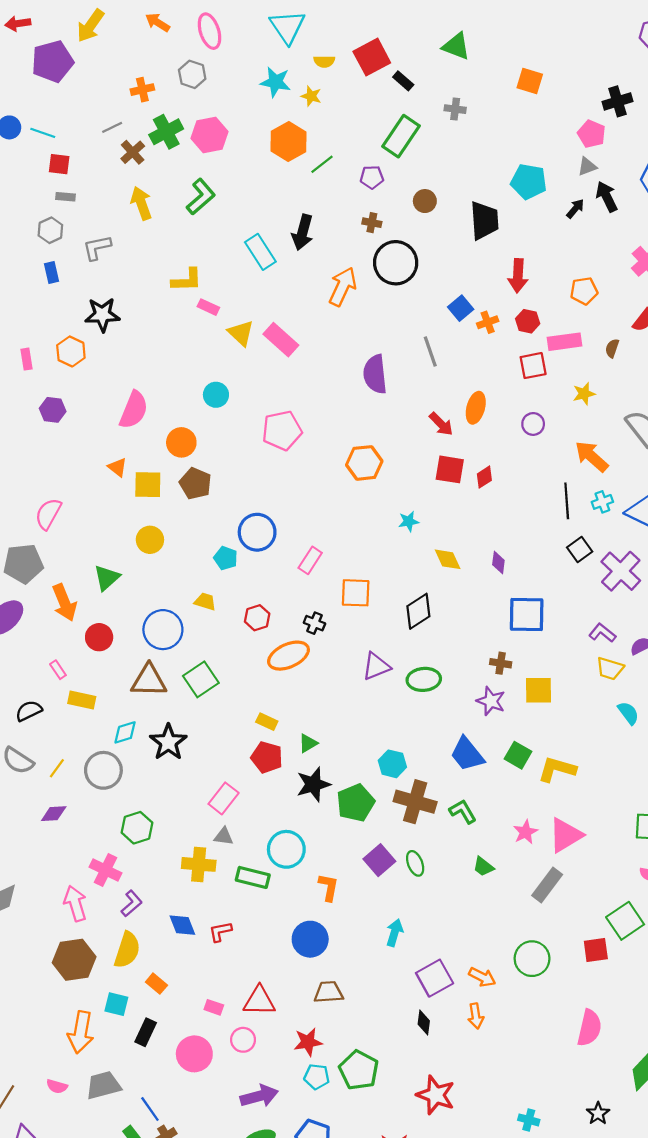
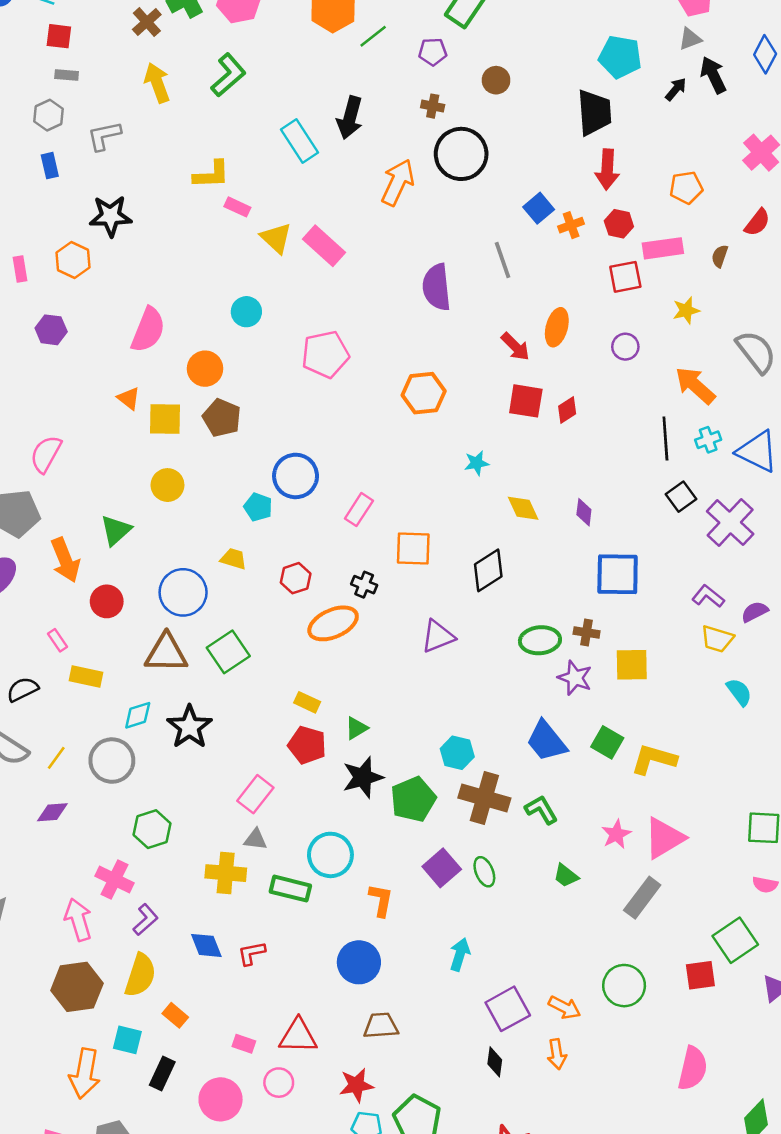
black trapezoid: (484, 221) -> (594, 113), moved
green ellipse: (424, 679) -> (540, 640), moved

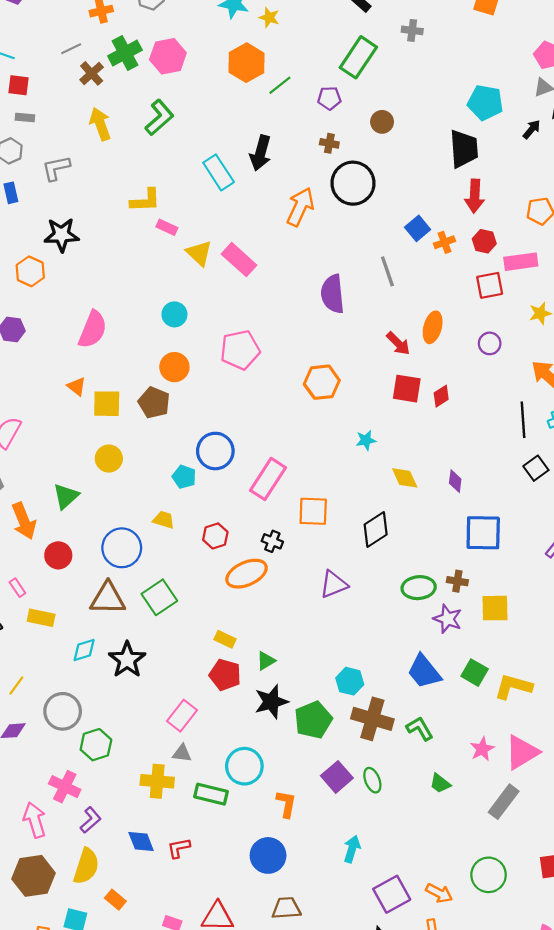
orange circle: (205, 369) -> (174, 367), moved
pink rectangle: (359, 510) -> (268, 479), size x1.5
gray circle: (112, 761) -> (63, 711), moved

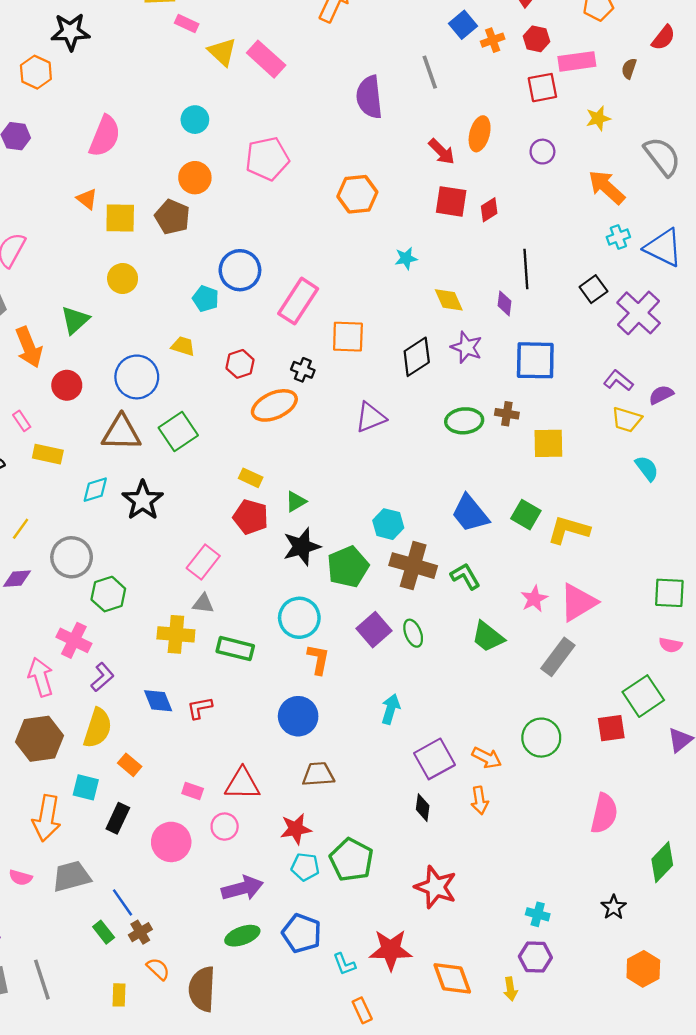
black line: (523, 420) -> (526, 269), moved
purple star: (448, 619) -> (467, 347), moved
cyan circle: (244, 766) -> (299, 618), moved
green trapezoid: (440, 783) -> (488, 637), size x1.4

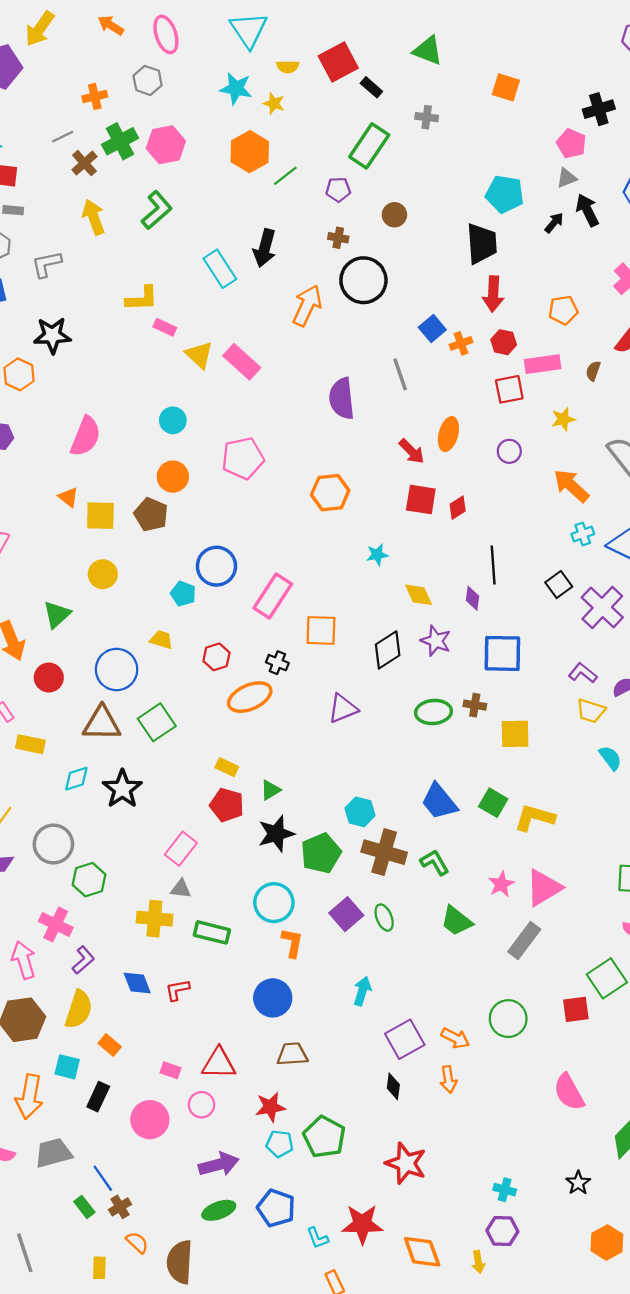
pink semicircle: (604, 813) -> (569, 1092), turned 138

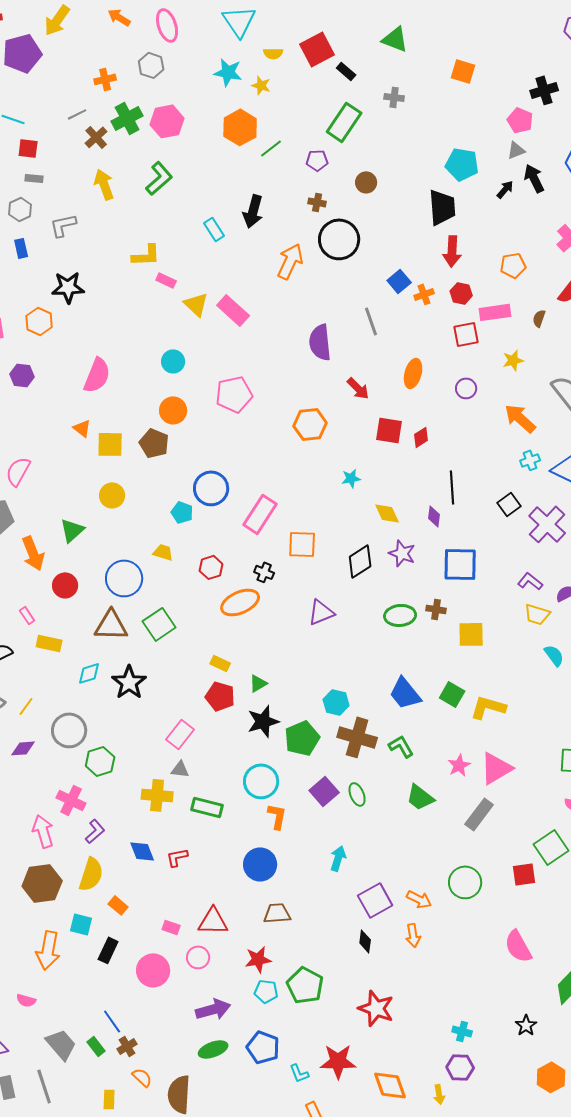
cyan rectangle: (220, 269) -> (214, 229), size x0.7
red arrow: (412, 451) -> (358, 388), moved
gray trapezoid: (53, 1153) -> (61, 1044), moved, turned 64

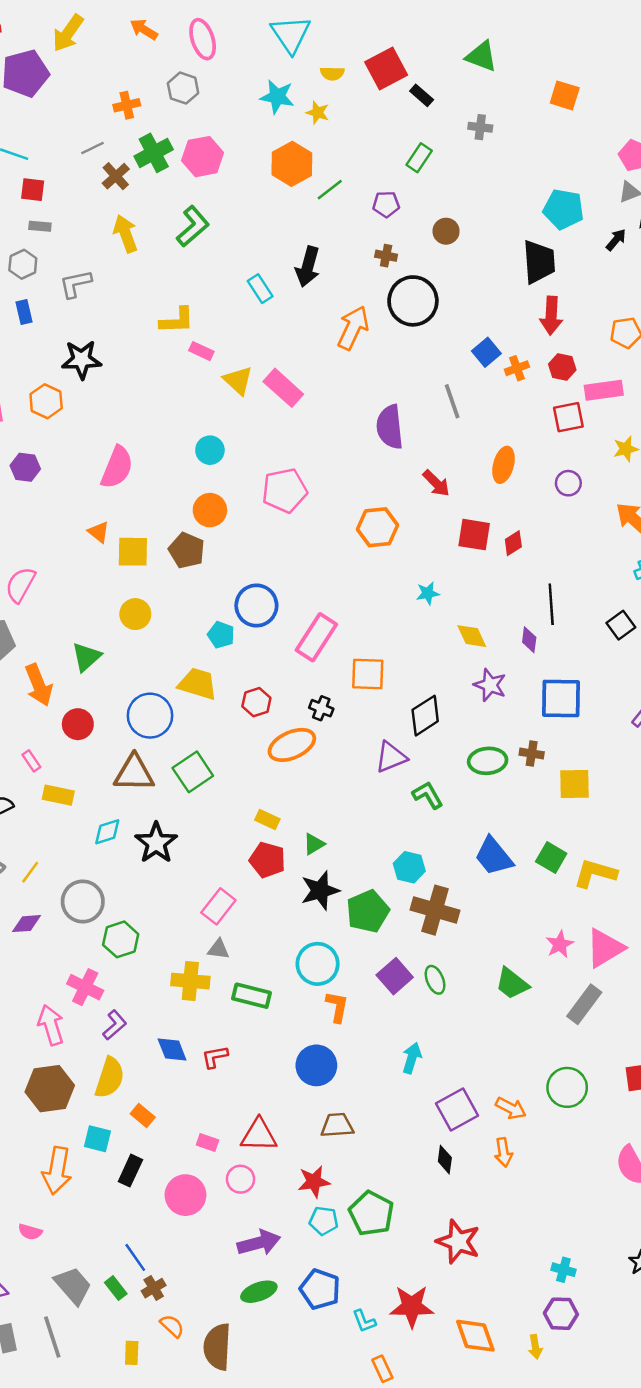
green rectangle: (344, 122) -> (419, 158), size x0.6
yellow trapezoid: (163, 552) -> (198, 684), size x1.6
black diamond: (360, 561) -> (425, 716), moved
green L-shape: (401, 746) -> (428, 795), moved

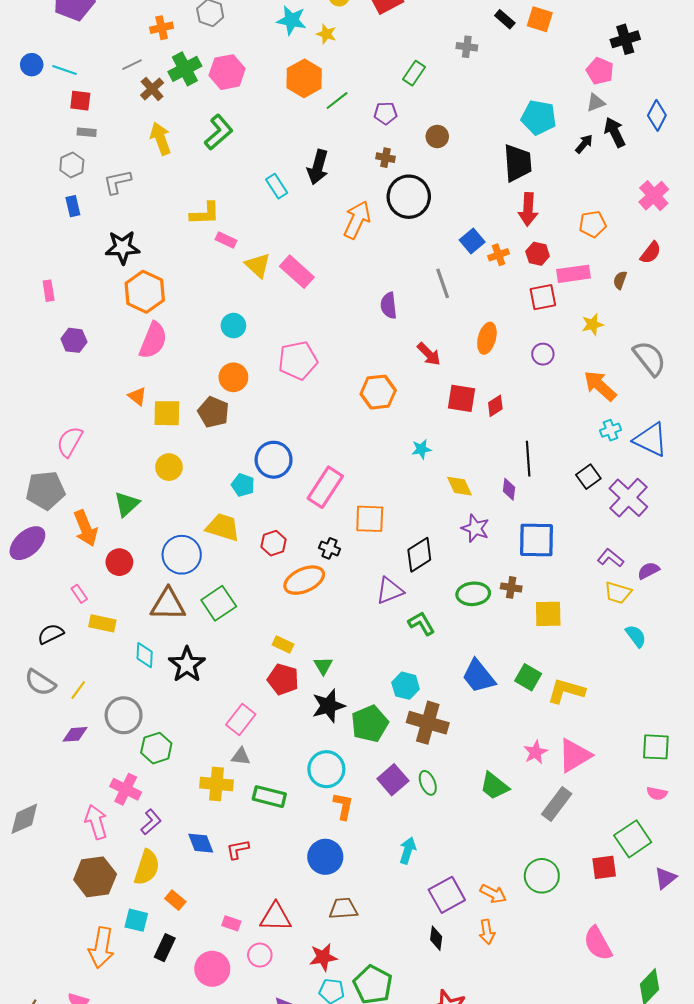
black rectangle: (422, 95) -> (505, 19), moved
orange hexagon: (46, 401) -> (145, 292), moved, size x1.4
purple semicircle: (390, 427) -> (389, 305), size x0.7
cyan diamond: (107, 832) -> (145, 655), turned -70
green triangle: (314, 844) -> (323, 666), turned -30

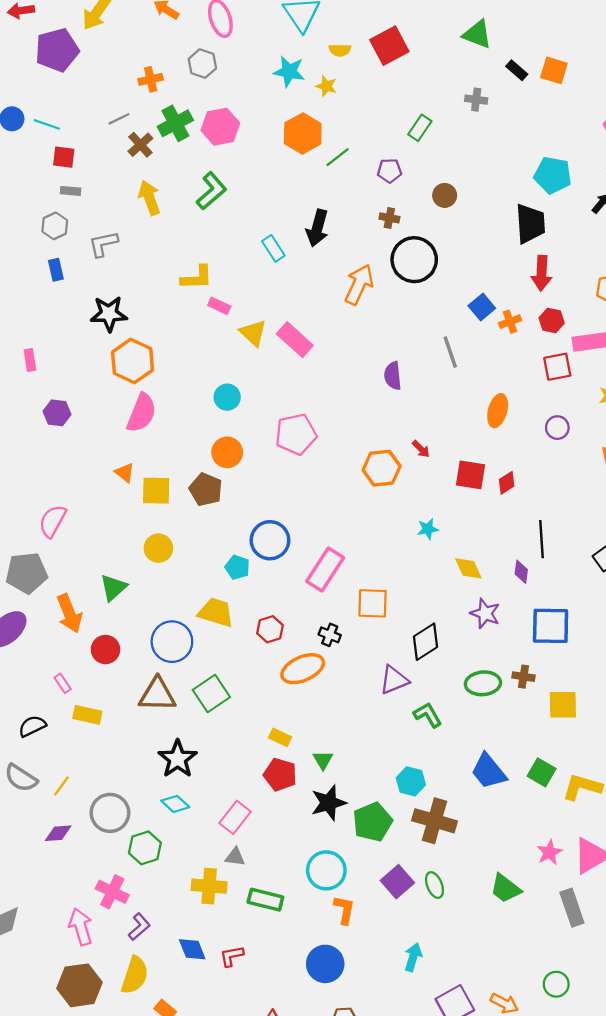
red arrow: (429, 354) -> (421, 449), moved, size x0.7
cyan diamond: (145, 655) -> (175, 804), moved, turned -50
gray rectangle: (557, 804) -> (572, 908), turned -56
green circle: (542, 876) -> (556, 984), size x0.7

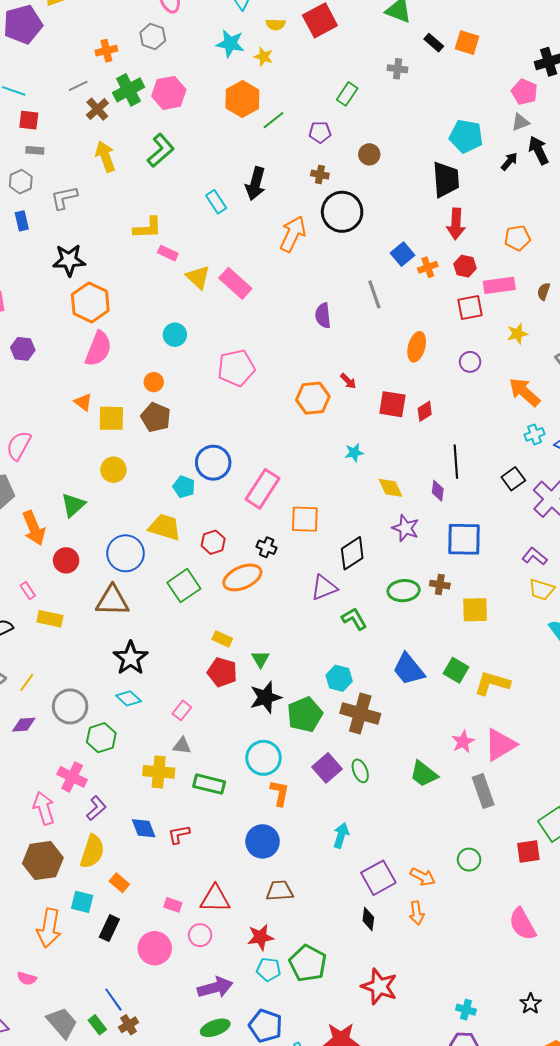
orange circle: (227, 452) -> (154, 382), moved, size x0.7
green square: (211, 693) -> (184, 586), moved
pink rectangle: (235, 817) -> (182, 710), size x0.7

